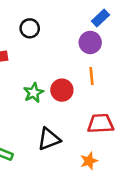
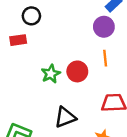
black circle: (30, 28) -> (31, 16), moved

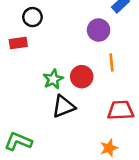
purple circle: (104, 27) -> (99, 30), moved
black triangle: (65, 117) -> (64, 106), moved

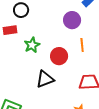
green star: (53, 79) -> (32, 45), moved

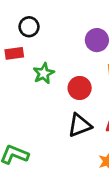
black triangle: (45, 79) -> (80, 125), moved

